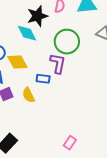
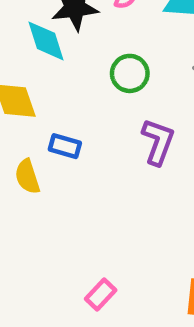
green circle: (67, 42) -> (130, 73), size x0.7
purple L-shape: (58, 63) -> (158, 142), moved

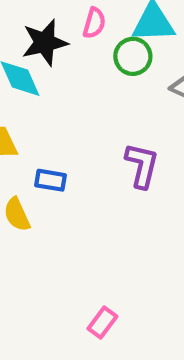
green circle: (130, 73) -> (133, 56), moved

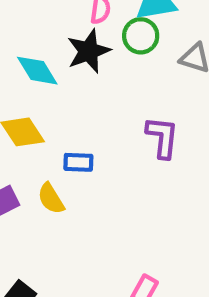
black star: (45, 43) -> (89, 51), moved

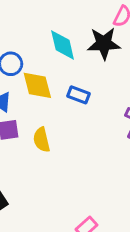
blue rectangle: (78, 162) -> (79, 95), moved

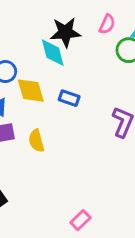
black star: (104, 43) -> (65, 32), moved

